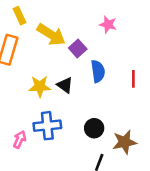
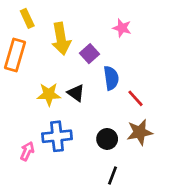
yellow arrow: (51, 35) -> (61, 39), turned 48
red line: (133, 79) -> (136, 98), moved, turned -42
brown star: (124, 142) -> (140, 132), moved

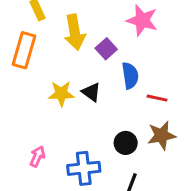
pink star: (122, 28) -> (142, 20), size x1.5
red line: (136, 98) -> (157, 98), turned -36
blue cross: (57, 136) -> (84, 168), moved

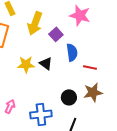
yellow arrow: (75, 32) -> (35, 23), turned 30

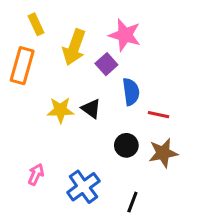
pink star: (80, 15) -> (125, 35), moved
black circle: (69, 97) -> (126, 145), moved
blue cross: (41, 114) -> (83, 187), turned -30

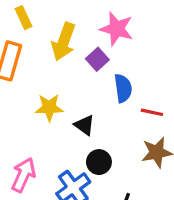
black triangle: (91, 109) -> (84, 125), moved
black circle: (126, 145) -> (99, 162), moved
pink arrow: (36, 174) -> (24, 175), size x1.5

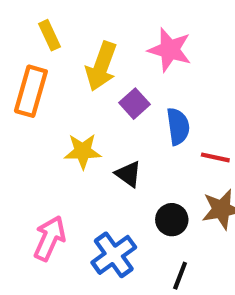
purple square: (97, 59) -> (134, 104), moved
black circle: (99, 162) -> (172, 220), moved

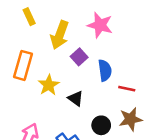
orange rectangle: (31, 91) -> (23, 65), moved
yellow star: (83, 151) -> (49, 85), turned -30

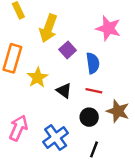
pink star: (100, 25) -> (108, 28), moved
red line: (127, 89) -> (94, 91), moved
brown star: (130, 119) -> (118, 111), turned 30

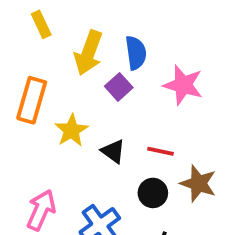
pink star: (108, 28) -> (183, 85), moved
blue semicircle: (93, 63) -> (136, 53), moved

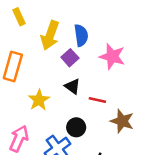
yellow star: (71, 130) -> (39, 100), moved
black triangle: (113, 151) -> (72, 86), moved
black circle: (153, 193) -> (76, 127), moved

